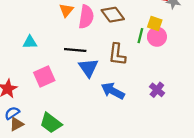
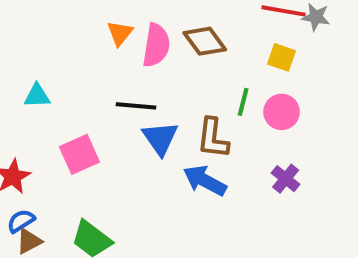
green line: (140, 36) -> (243, 102), moved
pink circle: (157, 37) -> (282, 112), moved
cyan triangle: (30, 42) -> (37, 96), moved
brown L-shape: (117, 54) -> (213, 138), moved

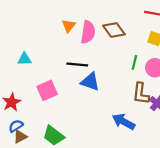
blue triangle: (160, 138) -> (90, 82), turned -36
brown L-shape: (213, 138) -> (141, 94), moved
blue arrow: (205, 181) -> (124, 122), moved

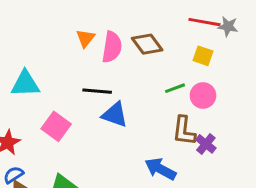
cyan triangle: (24, 59) -> (25, 84), size x1.5
green line: (134, 62) -> (175, 88), turned 56
pink square: (47, 90) -> (56, 126), turned -30

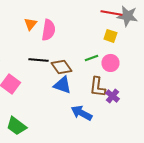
gray star: (228, 26) -> (127, 16), size x1.5
brown diamond: (147, 44) -> (61, 67), moved
blue triangle: (115, 115) -> (62, 85), moved

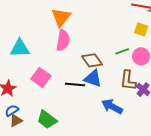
orange triangle: (30, 24) -> (61, 17), size x1.5
pink semicircle: (48, 30) -> (63, 40), moved
black line: (38, 60) -> (75, 84), moved

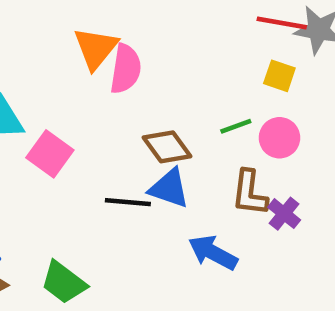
pink semicircle: (63, 40) -> (126, 69), moved
pink square: (41, 77) -> (50, 154), moved

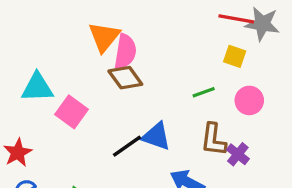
pink circle: (279, 138) -> (249, 100), moved
brown diamond: (167, 147) -> (125, 78), moved
black line: (128, 202) -> (127, 146), turned -40

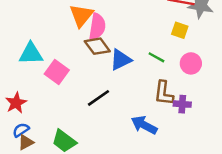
green line: (204, 92) -> (156, 57), turned 49
blue triangle: (156, 136) -> (121, 60), moved, turned -45
purple cross: (238, 154) -> (182, 104), turned -35

